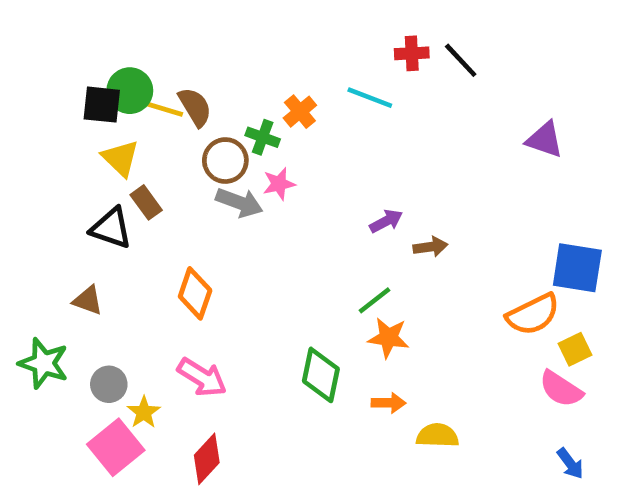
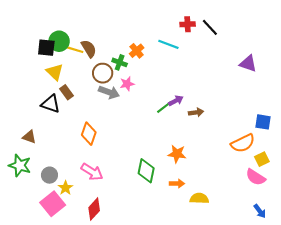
blue square: (577, 268) -> (263, 122), size x0.7
brown triangle: (88, 300) -> (29, 137), moved
green line: (375, 300) -> (164, 107), moved

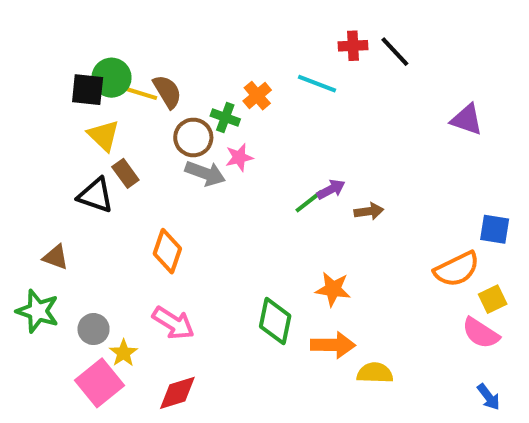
orange arrow: (177, 184) -> (333, 345), size x1.5
red diamond: (94, 209) -> (177, 393), turned 30

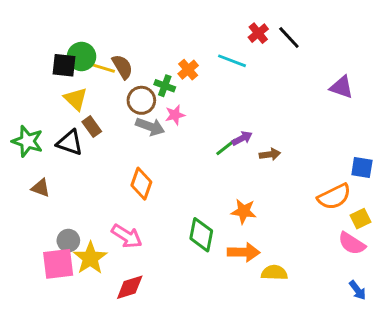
red cross: (353, 46) -> (258, 33), turned -36
orange diamond: (167, 251) -> (141, 184), moved
green star: (38, 311) -> (27, 141), moved
yellow star: (123, 353) -> (90, 258), size x1.6
pink square: (100, 383) -> (58, 264), moved, turned 32

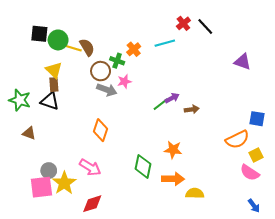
cyan line: (232, 61) -> (165, 43), turned -36
black square: (64, 65) -> (39, 34), moved
brown rectangle: (92, 127) -> (54, 85), moved, turned 32

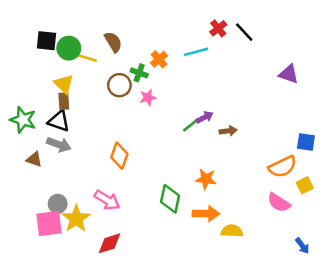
brown semicircle: (87, 47) -> (113, 42), moved
gray arrow: (107, 90) -> (59, 144), moved
pink semicircle: (250, 173) -> (279, 203), moved

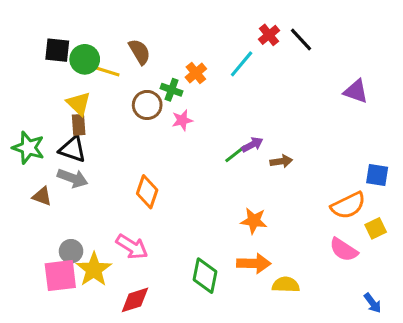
cyan line: (196, 52) -> (242, 64), turned -35
green diamond: (170, 199) -> (205, 276), moved

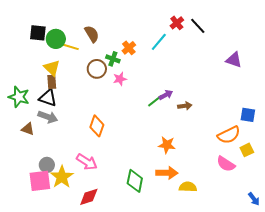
blue arrow: (373, 303) -> (254, 199), moved

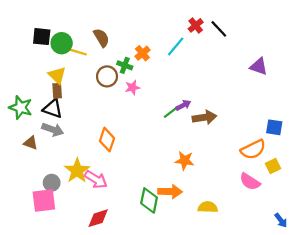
brown arrow: (185, 106) -> (204, 117), size x1.5
orange arrow: (167, 173) -> (170, 192), moved
yellow star: (62, 177) -> (77, 171), moved

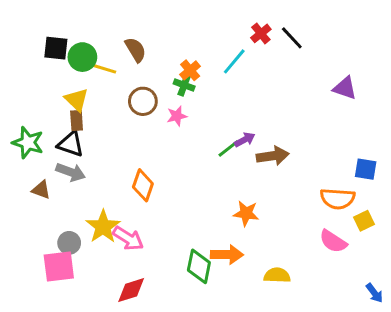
green cross: (125, 65) -> (184, 85), moved
orange semicircle: (253, 150) -> (338, 199), turned 30

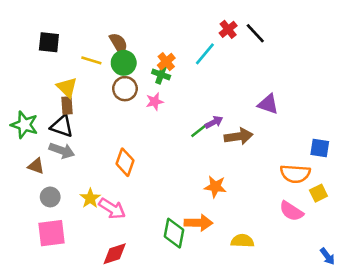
green circle: (82, 57) -> (124, 63), moved
purple triangle: (345, 88) -> (268, 104), moved
yellow star: (103, 227) -> (90, 198), size x0.7
gray circle: (69, 243) -> (50, 197), moved

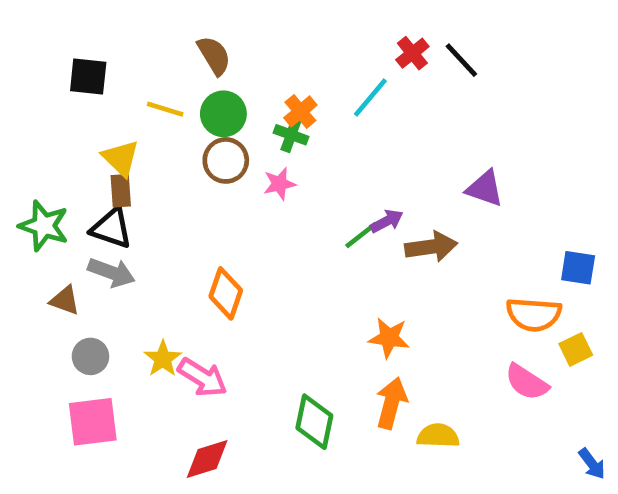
brown semicircle: (119, 44) -> (214, 55), moved
orange arrow: (198, 223) -> (391, 403), moved, turned -76

